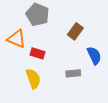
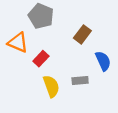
red rectangle: (38, 53) -> (41, 59), turned -64
yellow semicircle: (33, 79) -> (51, 86), moved

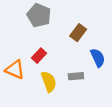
orange triangle: (18, 43) -> (15, 70), moved

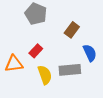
orange triangle: (15, 70) -> (14, 64), turned -30
gray rectangle: (76, 76) -> (70, 70), size x1.5

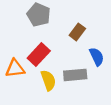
red rectangle: (36, 51) -> (39, 54), size x1.5

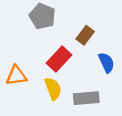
red rectangle: (39, 54) -> (59, 59), moved
gray rectangle: (75, 75) -> (86, 98), moved

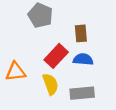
brown rectangle: (85, 35) -> (81, 33), turned -42
blue semicircle: (106, 63) -> (83, 59), moved, turned -60

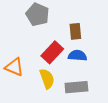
orange triangle: (16, 72) -> (14, 67), turned 30

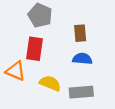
red rectangle: (52, 52) -> (34, 49), moved, turned -35
yellow semicircle: (47, 79) -> (50, 83), turned -48

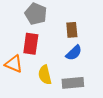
blue semicircle: (82, 59) -> (74, 53), turned 132
yellow semicircle: (50, 83) -> (45, 75), turned -126

